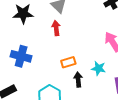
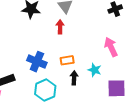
blue cross: (21, 56) -> (37, 62), moved

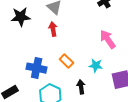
orange rectangle: (67, 60) -> (66, 61), turned 64
black arrow: (74, 78) -> (81, 87), moved

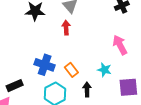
orange rectangle: (66, 61) -> (71, 70), moved

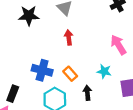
red arrow: (66, 28) -> (69, 37), moved
black rectangle: (15, 86) -> (13, 94), turned -42

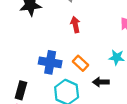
black arrow: (87, 93) -> (101, 82), turned -80

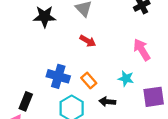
red arrow: (75, 25) -> (88, 41), turned 126

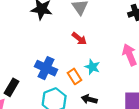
cyan star: (126, 78) -> (92, 67), moved

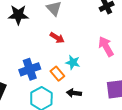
blue cross: (46, 68) -> (30, 69), turned -36

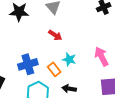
pink arrow: (106, 46) -> (101, 57), moved

